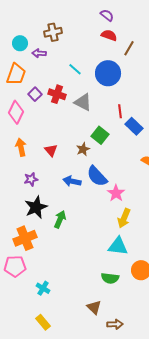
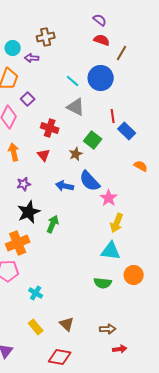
cyan line: (75, 69) -> (73, 81), moved
red cross: (57, 94) -> (50, 128), moved
brown triangle: (94, 307) -> (67, 324), moved

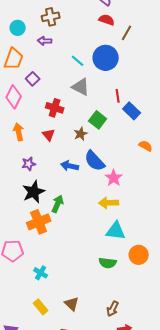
purple arrow: (32, 58) -> (45, 41), moved
yellow arrow: (117, 223) -> (109, 203), moved, turned 66
orange cross: (18, 243) -> (39, 222), moved
brown arrow: (108, 329) -> (113, 309), turned 119

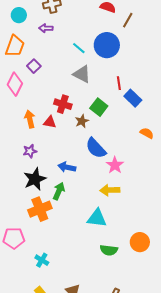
red cross: (55, 108) -> (63, 104), moved
orange arrow: (19, 132) -> (30, 119), moved
red triangle: (49, 135) -> (50, 122), turned -40
blue arrow: (70, 166) -> (67, 167), moved
cyan triangle: (116, 231) -> (97, 218), moved

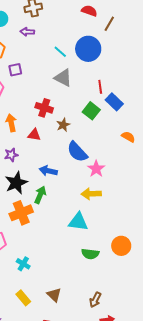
purple square: (34, 66) -> (15, 70), turned 32
green square: (99, 107) -> (91, 111), moved
red triangle: (50, 122) -> (34, 135), moved

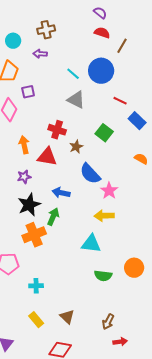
red line: (100, 87) -> (120, 101), moved, turned -56
blue rectangle: (114, 102) -> (137, 121), moved
red triangle: (34, 135) -> (47, 157), size x1.5
cyan cross: (23, 264) -> (36, 286), turned -32

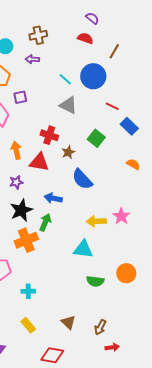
red semicircle: (102, 33) -> (85, 38), moved
pink star: (109, 191) -> (121, 216), moved
brown triangle: (67, 317) -> (68, 322), moved

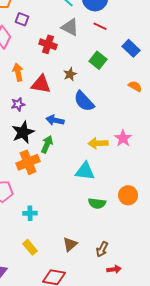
purple square: (20, 97) -> (22, 19), turned 32
red line: (112, 106) -> (100, 26), moved
red cross: (49, 135) -> (48, 44), moved
brown triangle: (68, 322) -> (70, 244), turned 35

